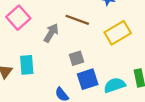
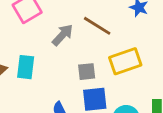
yellow rectangle: (118, 33) -> (125, 61), moved

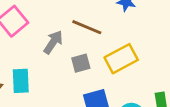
gray square: (87, 72) -> (81, 63), moved

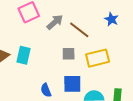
gray arrow: (53, 42) -> (55, 22), moved

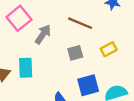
gray arrow: (55, 22) -> (43, 34), moved
yellow rectangle: (98, 58) -> (109, 49), size x0.6

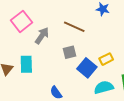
yellow rectangle: (109, 49) -> (106, 59), moved
blue square: (88, 85) -> (87, 68), moved, turned -36

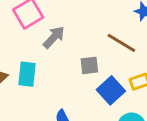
brown line: (74, 27) -> (121, 43), moved

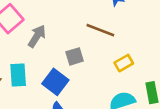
blue square: (111, 90) -> (55, 82), moved

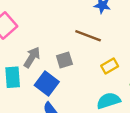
gray arrow: (37, 36) -> (32, 57), moved

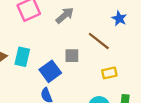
gray arrow: (32, 57) -> (65, 15), moved

